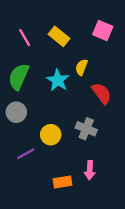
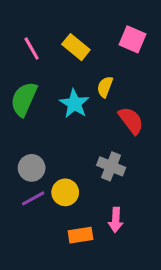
gray circle: (16, 112) -> (32, 168), moved
yellow circle: (51, 135) -> (65, 192), moved

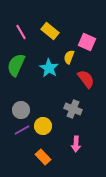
pink square: (133, 39) -> (87, 42), moved
orange rectangle: (80, 235) -> (43, 157), moved, turned 56

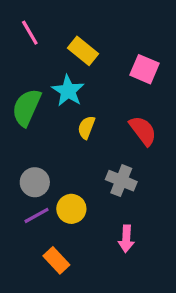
pink line: (21, 32) -> (30, 33), moved
yellow semicircle: (69, 57) -> (86, 127), moved
cyan star: (49, 68) -> (68, 91), moved
orange rectangle: (43, 157) -> (56, 260), moved

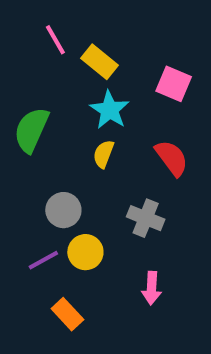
pink line: (30, 33) -> (55, 40), moved
cyan star: (68, 91) -> (110, 110), moved
gray circle: (35, 182) -> (63, 210), moved

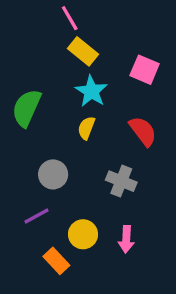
pink line: (55, 40) -> (70, 18), moved
yellow circle: (85, 252) -> (83, 234), moved

